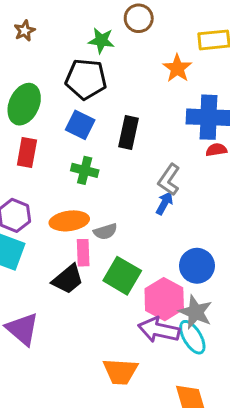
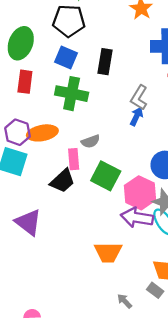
green cross: (85, 170) -> (72, 94), size x1.5
orange ellipse: (69, 221) -> (42, 133), moved

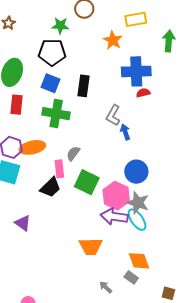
blue arrow: (136, 116) -> (125, 132), moved, turned -42
gray semicircle: (90, 141) -> (73, 153), turned 147
purple triangle: (28, 222) -> (23, 223), size x0.7

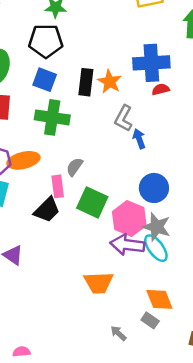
orange star: (113, 40) -> (110, 82), moved

